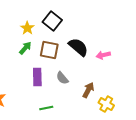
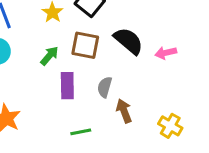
green arrow: (25, 48) -> (49, 56), moved
gray semicircle: (62, 78) -> (105, 87), turned 56
brown arrow: (88, 90) -> (124, 111), moved, turned -49

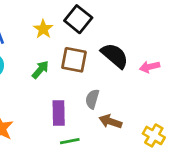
purple rectangle: (67, 86) -> (59, 113), moved
brown arrow: (124, 111) -> (110, 121), turned -50

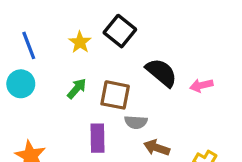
brown square: (74, 60) -> (115, 95), moved
gray semicircle: (92, 99) -> (136, 122), turned -102

